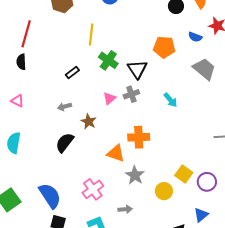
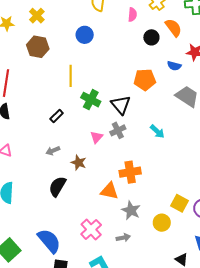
gray arrow: (125, 209) -> (123, 238), moved

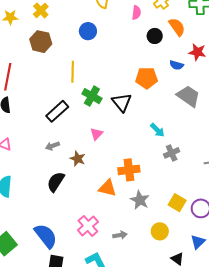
black rectangle: (57, 116) -> (57, 111), size x1.6
gray cross: (118, 130) -> (172, 153), moved
gray star: (131, 210) -> (140, 200), moved
yellow circle: (162, 223) -> (160, 231), moved

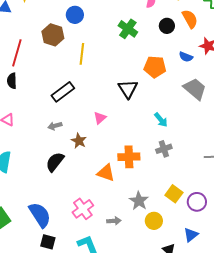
blue circle: (88, 31) -> (75, 15), moved
brown hexagon: (41, 42) -> (53, 35), moved
green cross: (92, 96) -> (128, 29), moved
gray cross: (172, 153) -> (164, 149), moved
gray star: (140, 200) -> (139, 201), moved

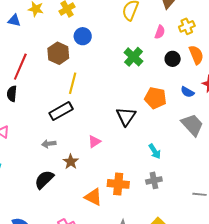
yellow line: (82, 54) -> (73, 83), moved

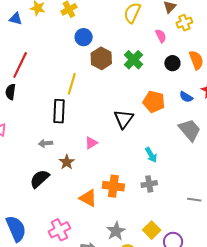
yellow cross: (187, 26) -> (184, 23), moved
pink semicircle: (160, 32) -> (161, 36), turned -48
brown hexagon: (58, 53) -> (101, 58), moved
black rectangle: (61, 111) -> (59, 111), turned -60

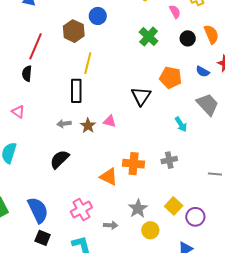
brown hexagon: (101, 58) -> (74, 31), moved
pink triangle: (91, 143) -> (110, 121), turned 48
cyan arrow: (151, 155) -> (181, 124), moved
brown star: (67, 162) -> (88, 126), moved

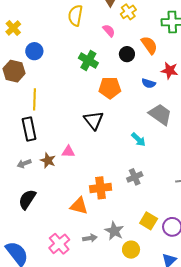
orange pentagon: (171, 78) -> (110, 88), moved
gray arrow: (111, 225) -> (90, 238), moved

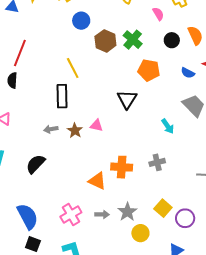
brown hexagon: (14, 71) -> (105, 41), moved
yellow line: (35, 99) -> (73, 68), turned -40
black semicircle: (27, 199) -> (36, 164), moved

